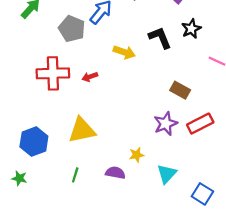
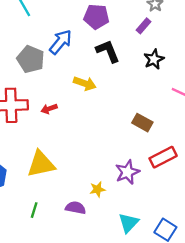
black L-shape: (160, 38) -> (108, 51), moved
purple star: (166, 124) -> (127, 172), moved
cyan triangle: (167, 174) -> (129, 223), moved

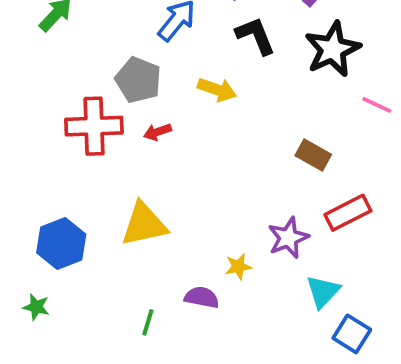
gray pentagon: (31, 59) -> (138, 80), moved
black star: (154, 59) -> (333, 49), size x1.6
green line: (34, 210) -> (148, 322), moved
cyan triangle: (129, 223) -> (323, 292), moved

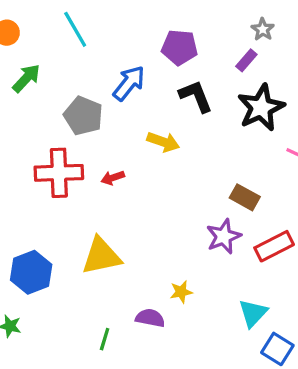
gray pentagon: (138, 80) -> (83, 116), moved
purple star: (288, 238) -> (224, 236), moved

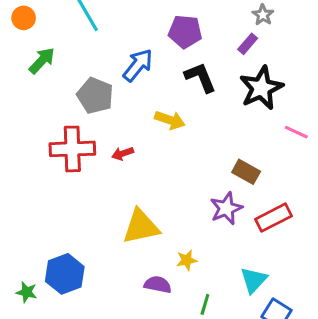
yellow triangle: (101, 256) -> (141, 227), moved
blue hexagon: (31, 272) -> (65, 274), moved
green line: (105, 339) -> (205, 304), moved

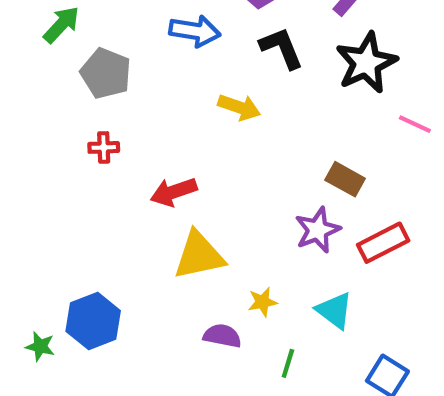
blue arrow: (138, 65) -> (195, 31), turned 60
gray pentagon: (95, 96) -> (106, 73), moved
red cross: (72, 149) -> (104, 147), size x0.5
red arrow: (123, 154) -> (174, 192), moved, size x1.5
cyan triangle: (254, 280) -> (334, 310), moved, turned -36

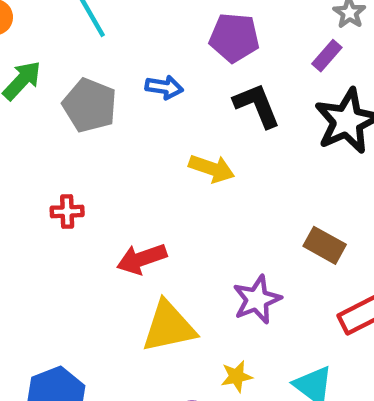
blue arrow: (195, 31) -> (164, 87), size x0.7
gray pentagon: (106, 73) -> (90, 105), moved
purple star: (318, 230) -> (257, 300), moved

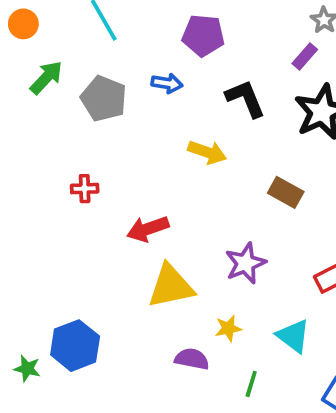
purple pentagon: (234, 38) -> (203, 35), moved
brown rectangle: (325, 245) -> (286, 192), moved

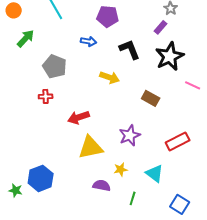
gray pentagon: (104, 99) -> (55, 66), moved

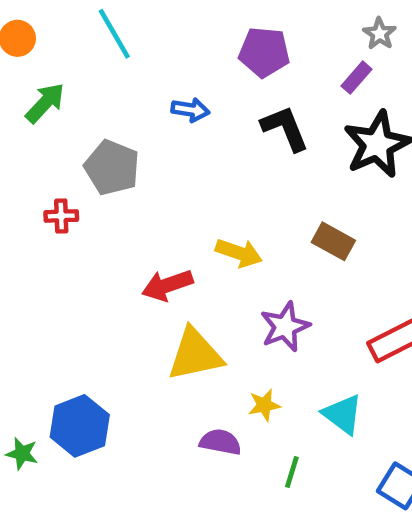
purple pentagon: (108, 16) -> (264, 52), moved
yellow arrow: (110, 77) -> (239, 253), moved
red cross: (46, 96) -> (61, 216), moved

